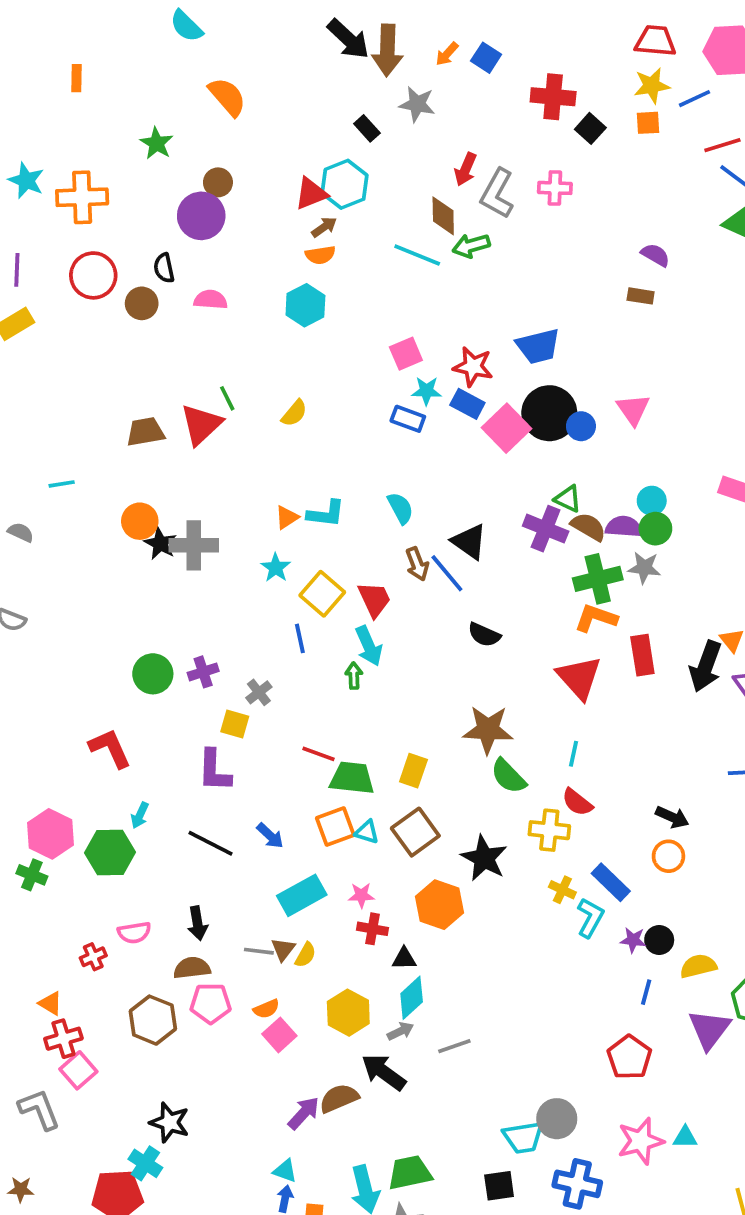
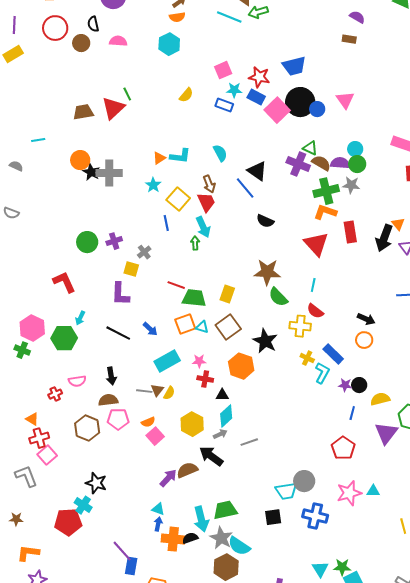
yellow semicircle: (294, 413) -> (186, 95), moved
brown arrow: (417, 564) -> (209, 184), moved

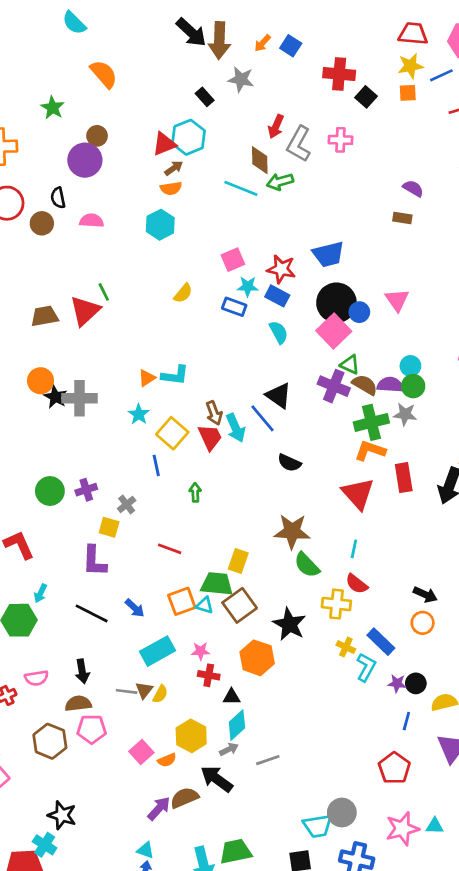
pink square: (277, 110) -> (334, 331), moved
cyan semicircle: (220, 153) -> (279, 332), moved
cyan arrow: (203, 227) -> (236, 428), moved
green trapezoid: (194, 298) -> (217, 584), moved
orange semicircle: (148, 422) -> (167, 760), moved

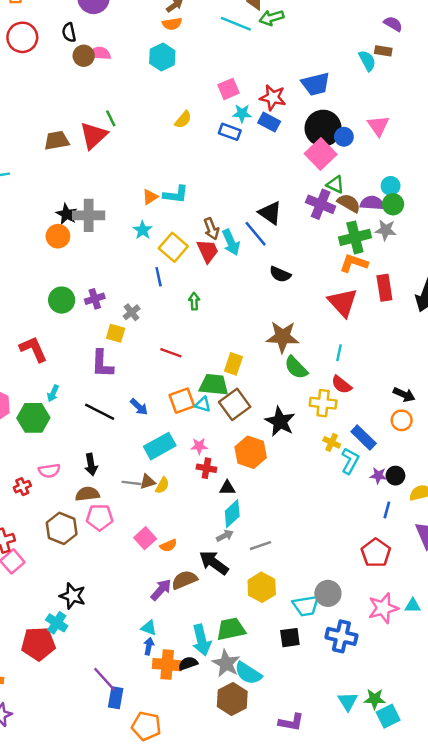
brown circle: (42, 223) -> (84, 56), moved
cyan semicircle: (279, 332) -> (367, 61), moved
orange circle: (41, 381) -> (58, 236), moved
brown triangle: (144, 690) -> (148, 482), turned 35
yellow hexagon: (191, 736) -> (262, 587), moved

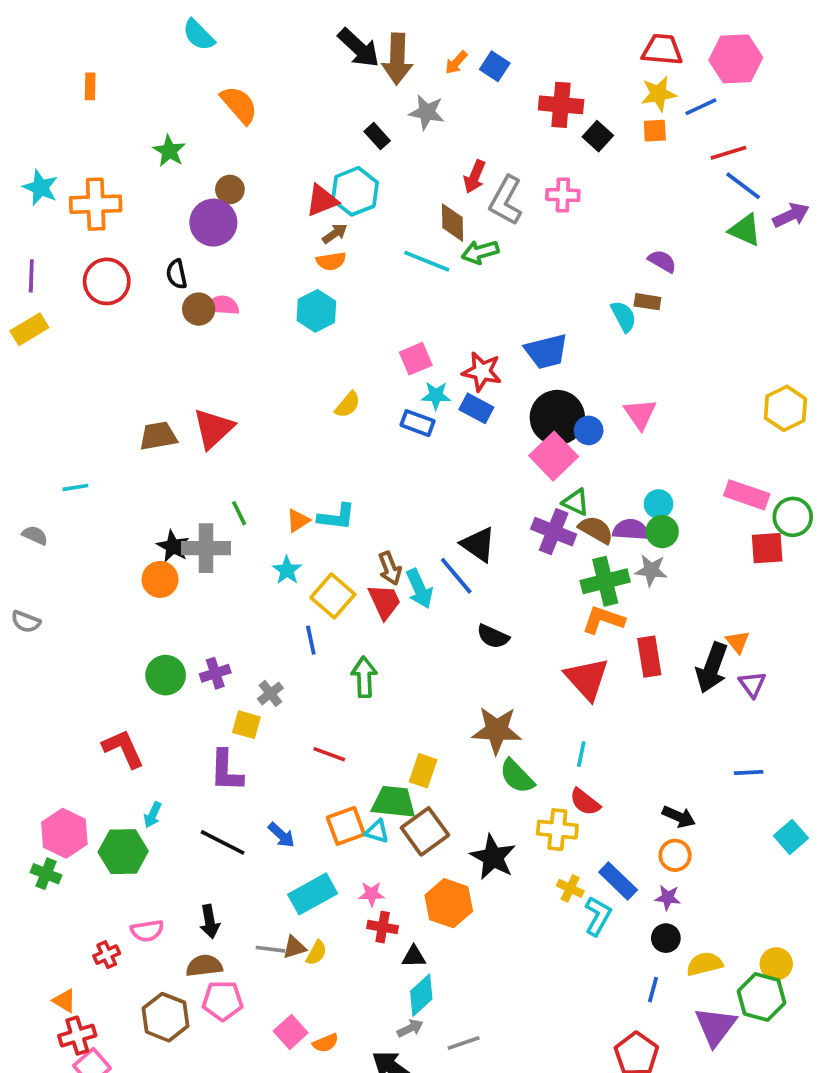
green line: (111, 118) -> (239, 513), moved
green arrow: (194, 301) -> (364, 677), size x1.5
purple star: (378, 476) -> (668, 898), moved

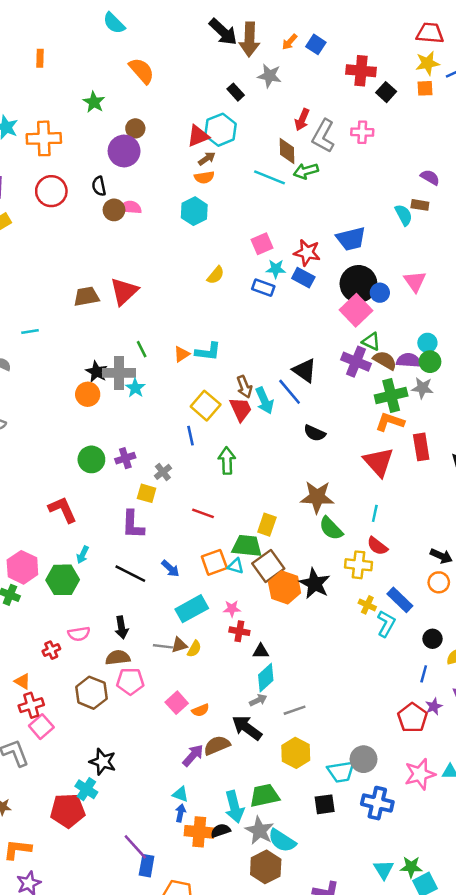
cyan star: (287, 570) -> (135, 388), moved
purple star: (668, 898) -> (434, 706), moved, turned -30
orange hexagon: (449, 903) -> (285, 587), moved

